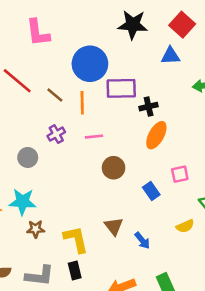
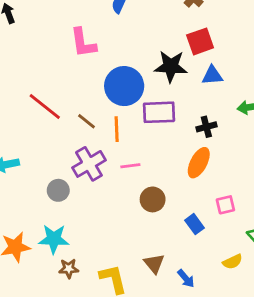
black star: (133, 25) -> (171, 66), moved
red square: (182, 25) -> (200, 41), moved, turned 30
pink L-shape: (38, 33) -> (83, 43), moved
black cross: (149, 107) -> (206, 127), moved
purple cross: (56, 134) -> (89, 164), size x1.6

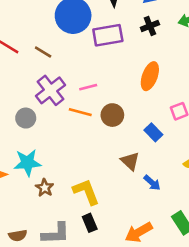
black cross: (206, 127) -> (150, 26), moved
orange line: (117, 129) -> (80, 112), moved, turned -65
brown triangle: (154, 264) -> (130, 161), moved
brown star: (69, 269) -> (45, 188), turned -30

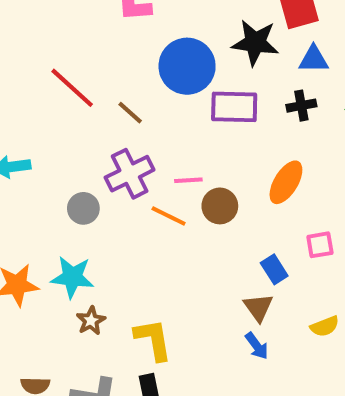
brown circle: (112, 115) -> (220, 206), moved
brown triangle: (130, 161) -> (258, 307), moved

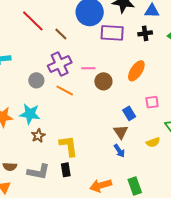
orange line: (169, 216) -> (65, 91), moved

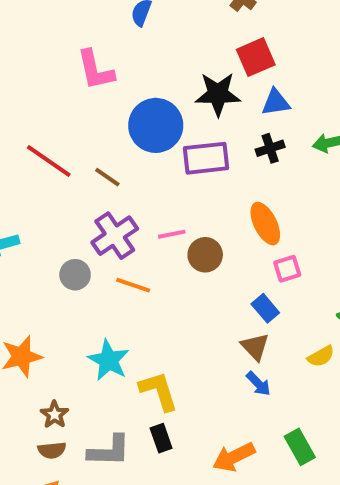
orange ellipse: (136, 71) -> (265, 224), turned -50
pink square: (152, 102) -> (287, 269), moved
cyan star: (30, 114) -> (109, 360), moved, turned 30
brown star: (38, 136) -> (55, 414), moved

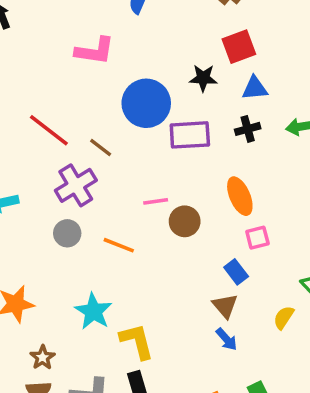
pink L-shape: (95, 70) -> (95, 51), turned -72
black star: (218, 94) -> (203, 78), size x0.7
purple cross: (115, 236) -> (76, 185), moved
yellow semicircle: (321, 356) -> (284, 317), turned 150

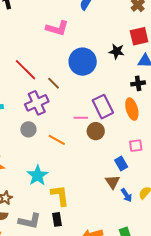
purple rectangle: (190, 135) -> (103, 107), moved, turned 60
orange ellipse: (240, 196) -> (132, 109), moved
blue arrow: (227, 339) -> (126, 195), moved

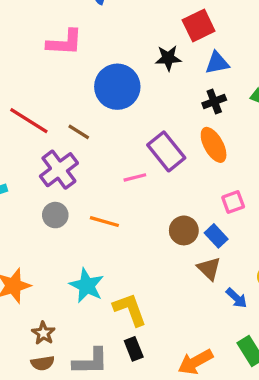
brown circle: (96, 131) -> (184, 230), moved
blue arrow: (126, 195) -> (236, 298), moved

